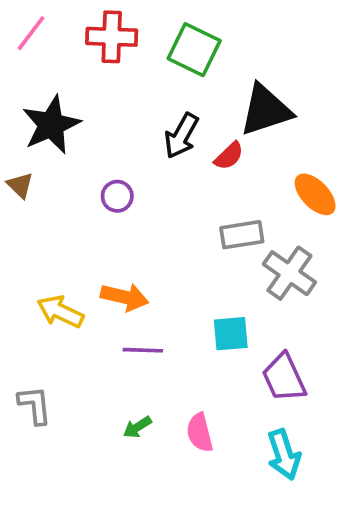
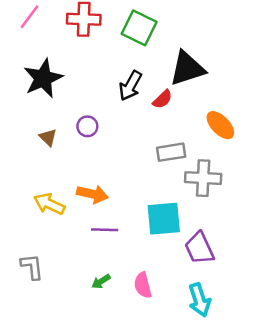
brown triangle: (20, 185) -> (48, 137), moved
gray cross: (289, 273) -> (203, 178), turned -32
cyan square: (231, 334) -> (164, 219), size x1.4

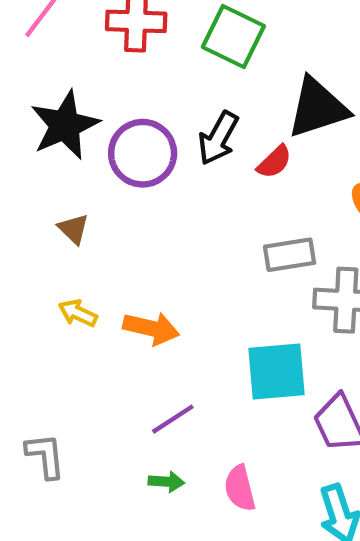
purple circle: (87, 126) -> (143, 153), moved, size x1.8
yellow arrow: (49, 204) -> (78, 313), moved, size x0.7
purple line: (105, 230) -> (173, 419), moved, turned -35
green arrow: (101, 281) -> (166, 482), turned -144

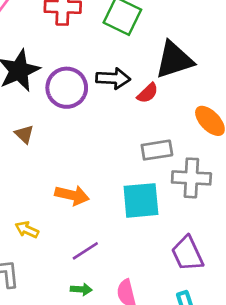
black arrow: (218, 138) -> (113, 78), turned -116
yellow arrow: (78, 313) -> (27, 230), moved
cyan square: (277, 371) -> (141, 200), moved

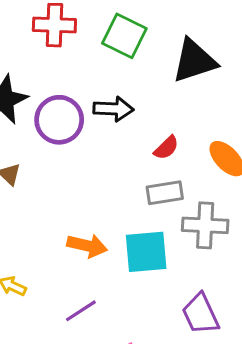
black triangle: (174, 60) -> (194, 61), moved
red semicircle: (148, 93) -> (166, 148), moved
orange arrow: (72, 195) -> (87, 246), moved

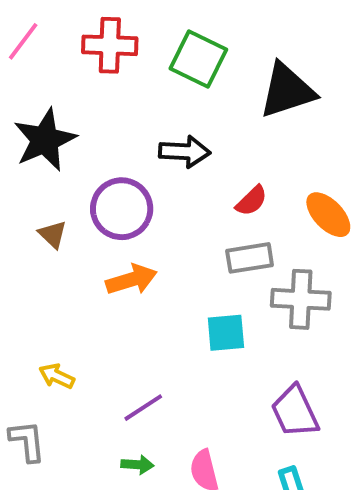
purple circle: (59, 120) -> (122, 209), moved
orange arrow: (87, 246) -> (131, 280), moved, turned -30
cyan square: (146, 252) -> (226, 333), size x0.7

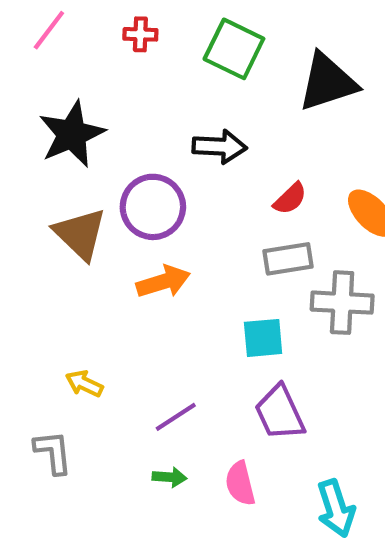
red cross: (110, 45) -> (140, 34), size x0.6
brown triangle: (53, 234) -> (80, 234), size x1.8
purple trapezoid: (295, 412) -> (280, 413), moved

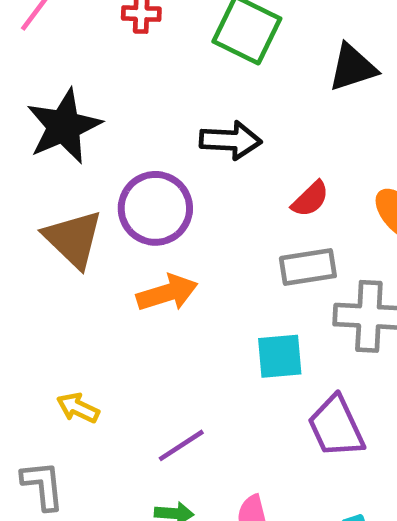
black triangle: (328, 82) -> (353, 68), size x0.7
purple trapezoid: (280, 413) -> (336, 427), moved

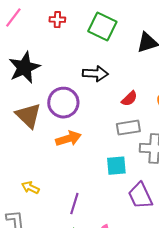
purple line: (181, 445) -> (74, 204), turned -40

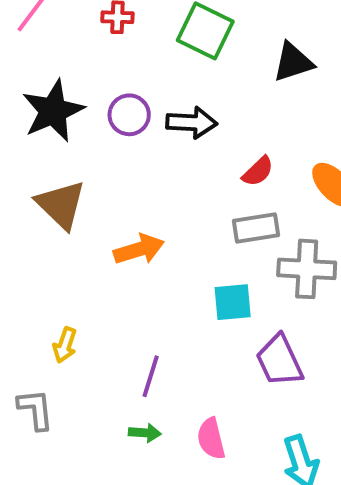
purple circle: (63, 103) -> (129, 115), moved, size x0.7
yellow arrow: (30, 188) -> (65, 345), turned -96

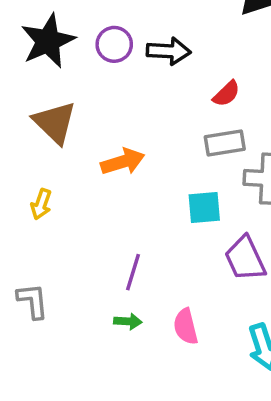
yellow arrow: (65, 345) -> (41, 204), moved

